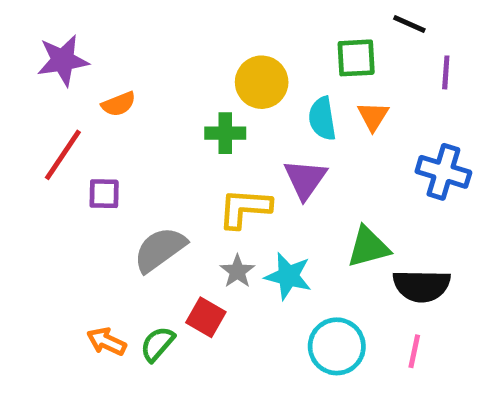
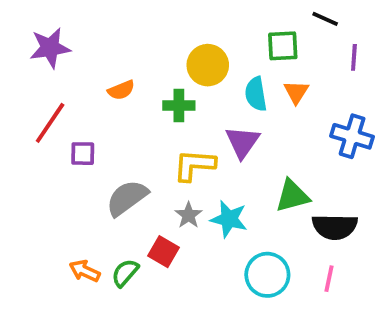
orange semicircle: (119, 104) -> (121, 90), moved

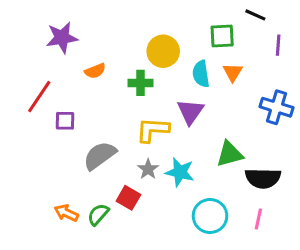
purple star: (50, 48) -> (62, 38), moved

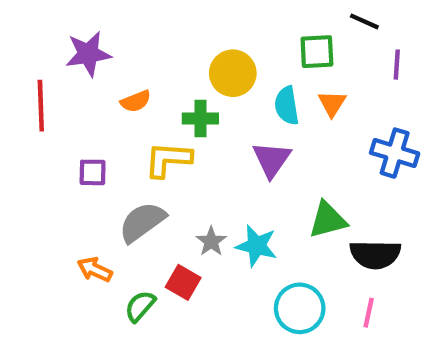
red line: (39, 97) -> (41, 106), moved, turned -36
yellow L-shape: (153, 130) -> (168, 159), moved
orange arrow: (66, 213) -> (95, 270), moved

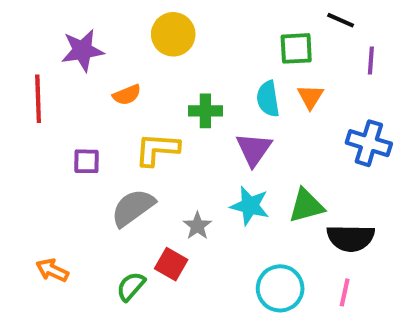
yellow circle: (233, 73) -> (173, 34), moved
green cross: (200, 119) -> (205, 111), moved
cyan star: (257, 246) -> (250, 206), moved
orange arrow: (95, 270) -> (52, 270), moved

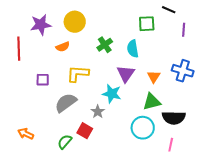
yellow circle: (173, 34) -> (75, 22), moved
orange triangle: (310, 97) -> (154, 77), moved
green cross: (205, 111) -> (105, 45), moved, turned -35
cyan star: (250, 206) -> (112, 94), moved
cyan circle: (280, 288) -> (143, 128), moved

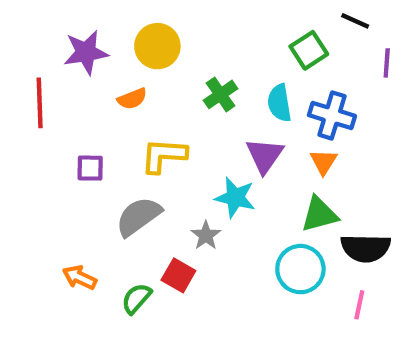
green square: (147, 24) -> (309, 50), turned -30
blue cross: (183, 71) -> (332, 116), moved
orange arrow: (26, 134) -> (80, 277), moved

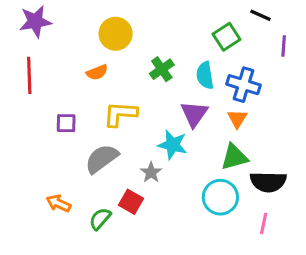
purple star: (86, 52) -> (35, 21), moved

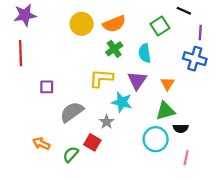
orange semicircle: (97, 72) -> (114, 24), moved, size x1.5
blue cross: (244, 85) -> (195, 59), moved
yellow L-shape: (120, 114) -> (101, 78), moved
black semicircle: (268, 182) -> (181, 128), moved, size x0.6

